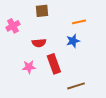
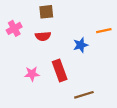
orange line: (79, 22) -> (104, 31), moved
red semicircle: (39, 43) -> (43, 36), moved

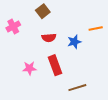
brown square: (46, 12) -> (43, 11), turned -32
red semicircle: (43, 36) -> (49, 38), moved

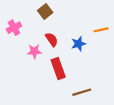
red semicircle: (49, 38) -> (52, 39), turned -120
pink star: (30, 68) -> (34, 51), moved

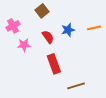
blue star: (78, 44) -> (68, 30), moved
pink star: (34, 51) -> (24, 45), moved

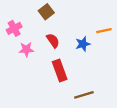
blue star: (68, 30) -> (83, 44), moved

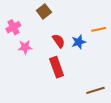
red semicircle: (53, 41) -> (59, 41), moved
brown line: (84, 95) -> (95, 90), moved

